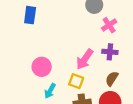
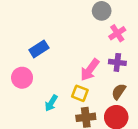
blue rectangle: (30, 15) -> (39, 49), moved, turned 48
pink circle: (42, 67) -> (22, 78), moved

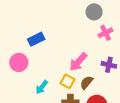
purple cross: (117, 62) -> (109, 65), moved
brown semicircle: (119, 92) -> (87, 83), moved

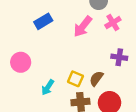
blue rectangle: (36, 39) -> (43, 21), moved
pink arrow: (78, 62) -> (83, 26), moved

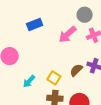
brown semicircle: (96, 78) -> (76, 70), moved

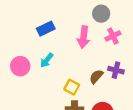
pink arrow: (67, 34) -> (83, 37), turned -36
cyan arrow: (29, 81) -> (47, 60), moved

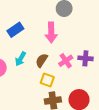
pink cross: (113, 36) -> (66, 61), moved
brown semicircle: (96, 77) -> (42, 60), moved

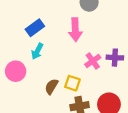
cyan arrow: (21, 59) -> (37, 51), moved
brown semicircle: (42, 60) -> (51, 87), moved

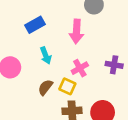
cyan arrow: (37, 51) -> (46, 56), moved, turned -56
pink cross: (93, 61) -> (80, 68), moved

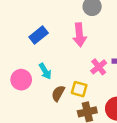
cyan arrow: (46, 56) -> (45, 71), moved
pink cross: (80, 68) -> (99, 67), moved

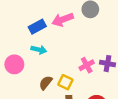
pink arrow: (79, 35) -> (63, 20), moved, turned 65
cyan arrow: (45, 71) -> (39, 50), moved, turned -56

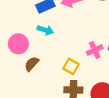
brown semicircle: (46, 83) -> (32, 64), moved

